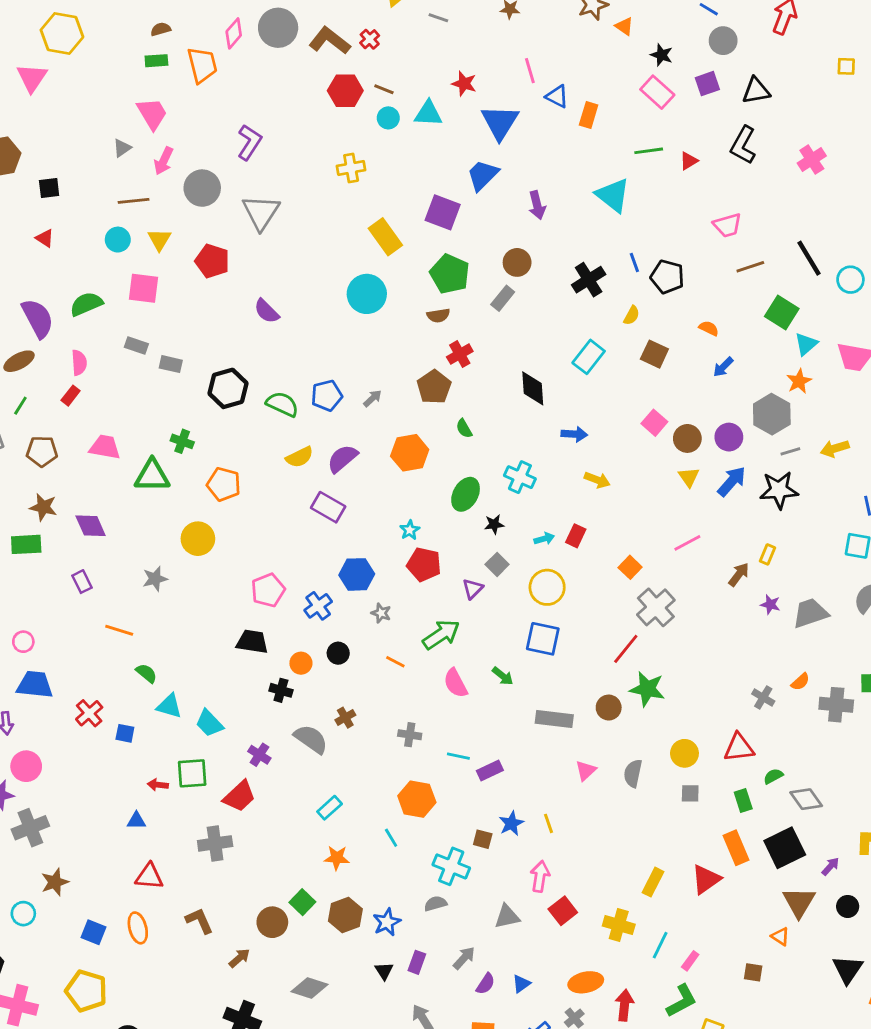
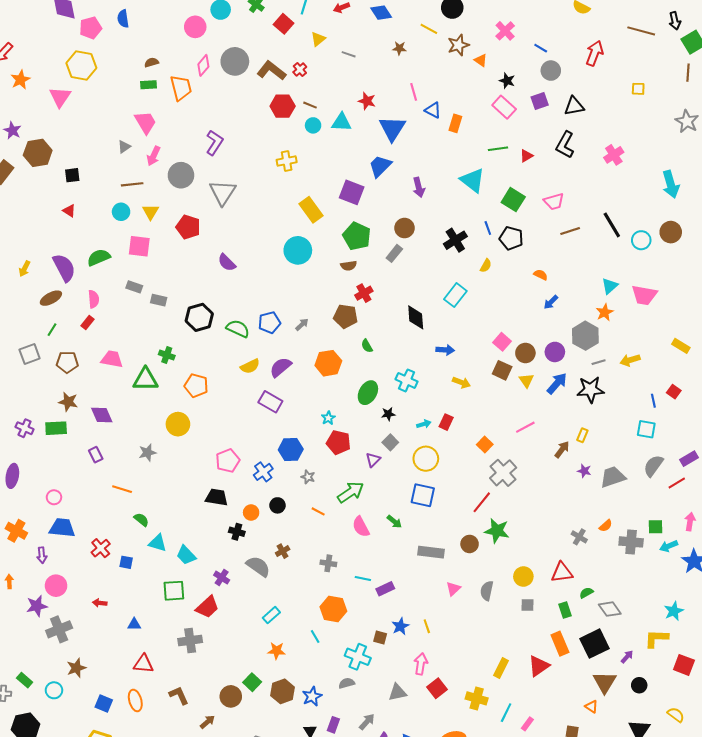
green square: (782, 313) -> (513, 200), moved
brown square: (654, 354) -> (502, 370), moved
brown pentagon: (434, 387) -> (346, 316), turned -30
red arrow: (158, 785) -> (100, 603), moved

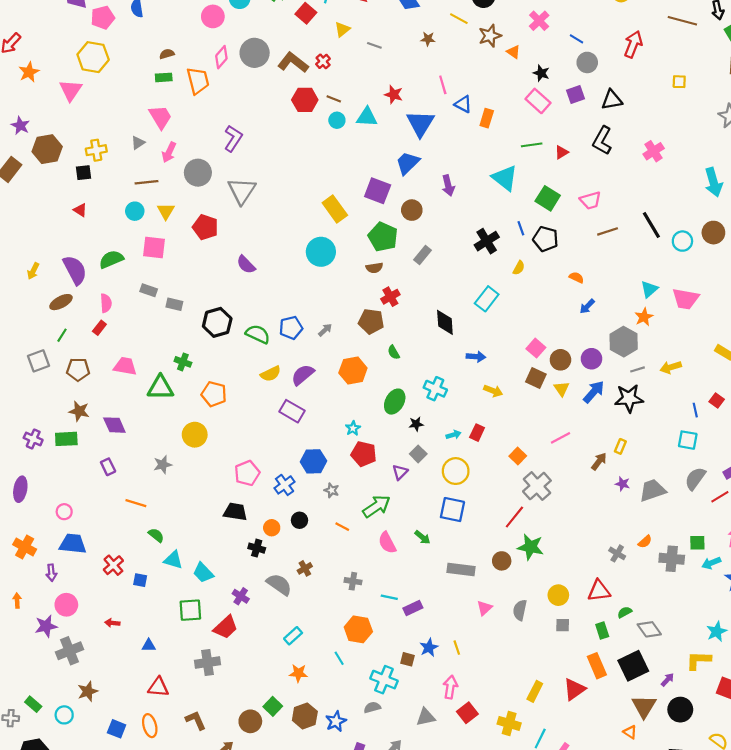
yellow cross: (287, 161) -> (96, 150), moved
brown circle: (405, 228) -> (412, 210), moved
black circle: (639, 685) -> (680, 710), size x1.5

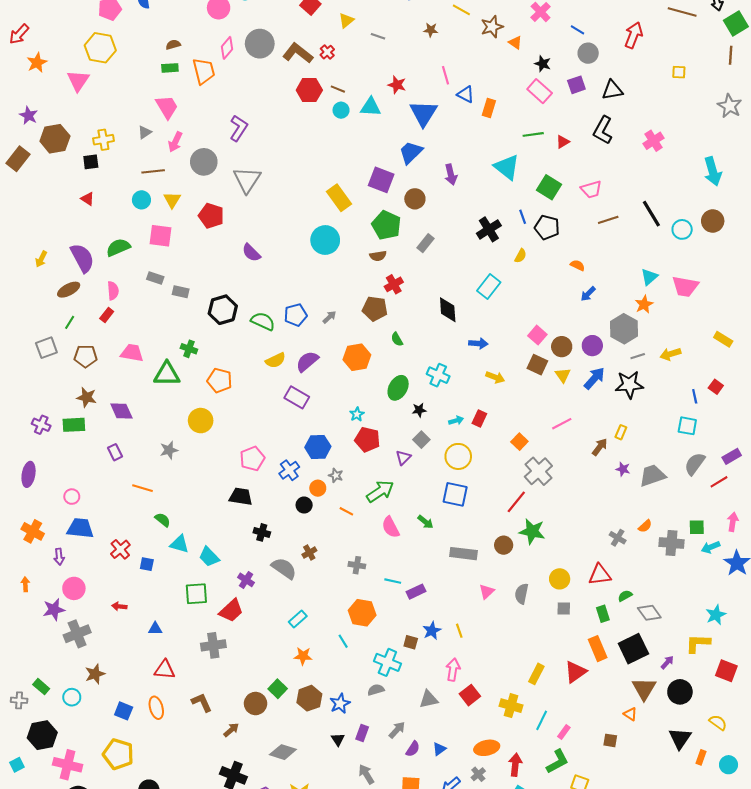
orange circle: (272, 528) -> (318, 488), moved

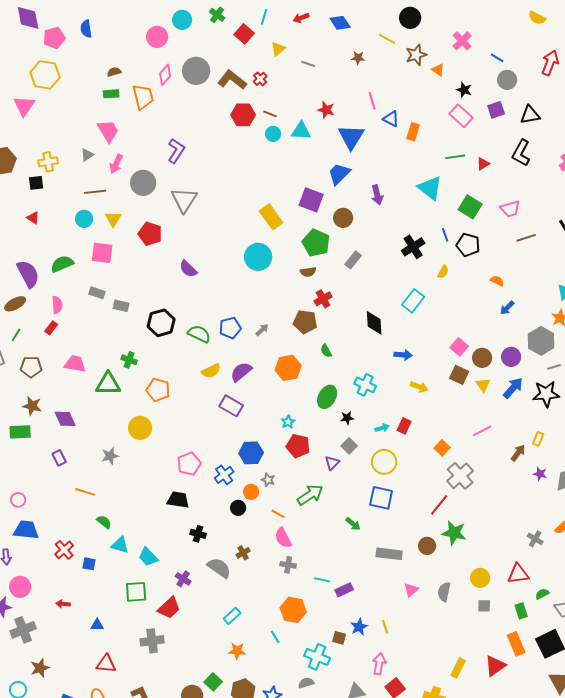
pink semicircle: (391, 527) -> (283, 538), moved

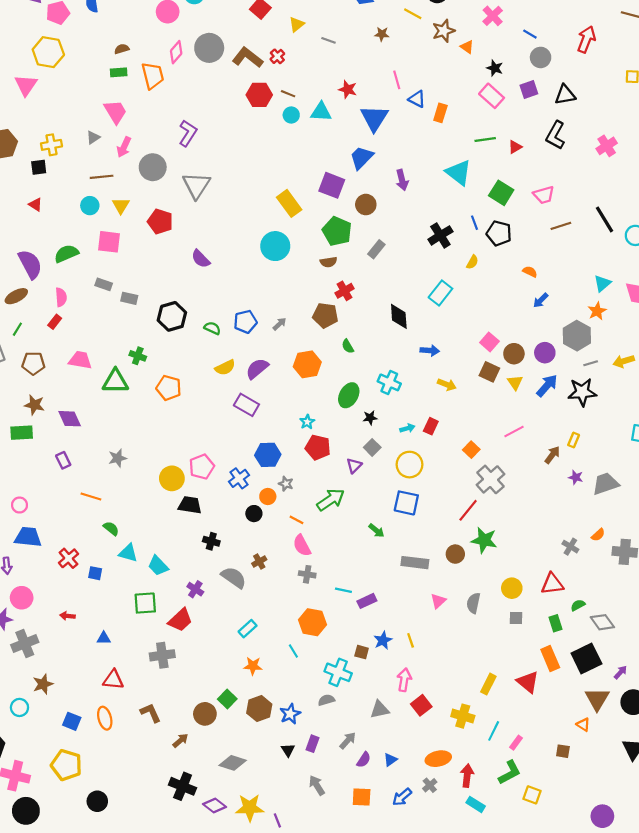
green semicircle: (199, 334) -> (212, 328), size x0.7
yellow circle: (140, 428) -> (172, 478), moved
red triangle: (495, 666) -> (528, 682), turned -45

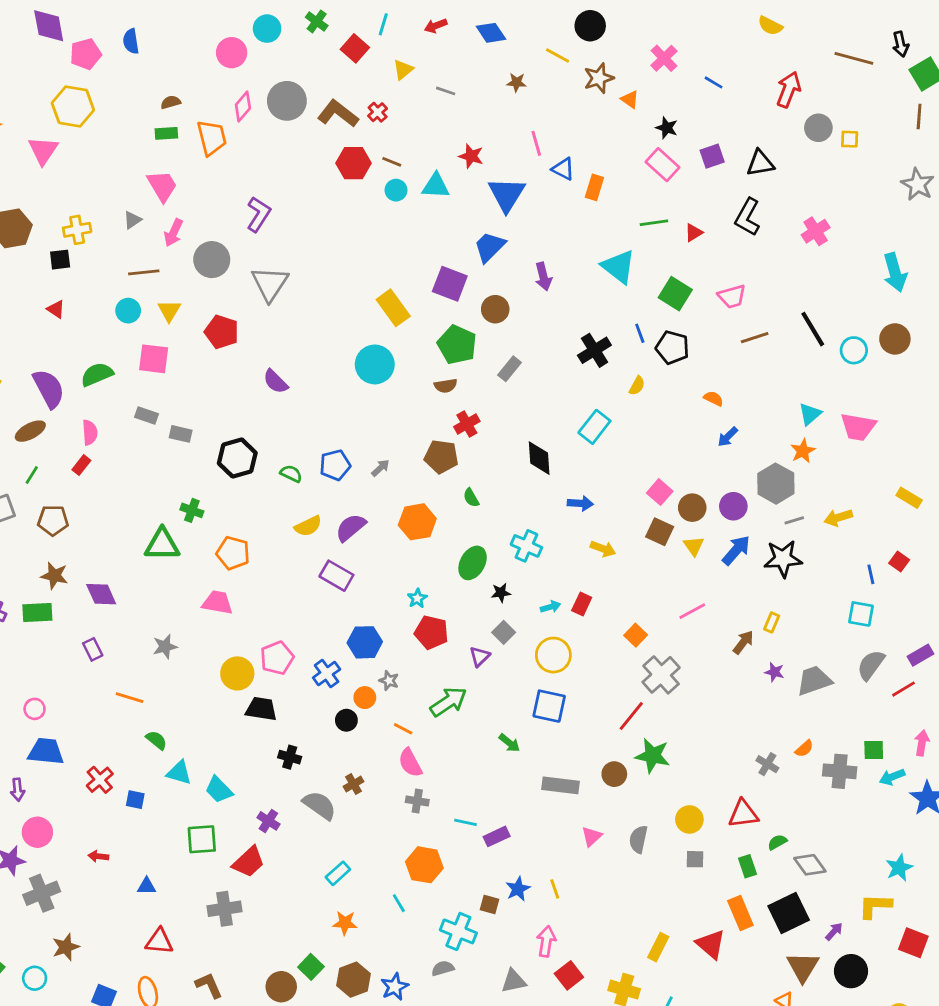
gray circle: (541, 57) -> (818, 128), moved
pink trapezoid: (80, 360) -> (217, 603), moved

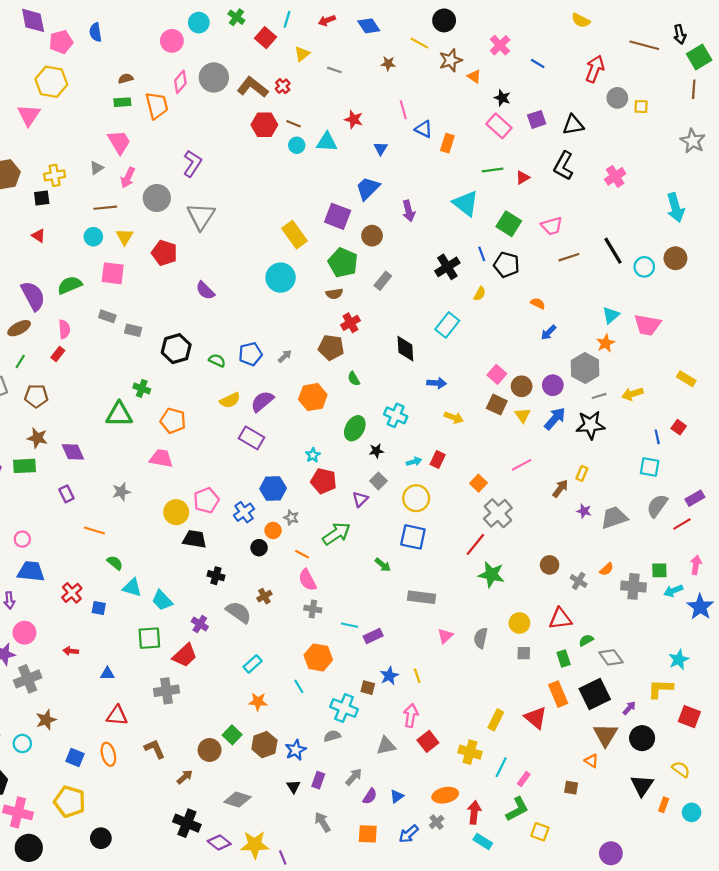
blue triangle: (507, 194) -> (381, 148), size x0.5
brown circle: (614, 774) -> (550, 565), moved

